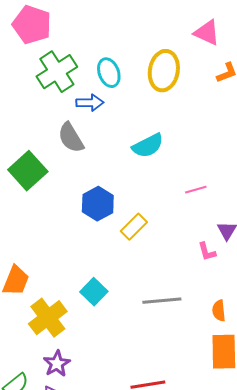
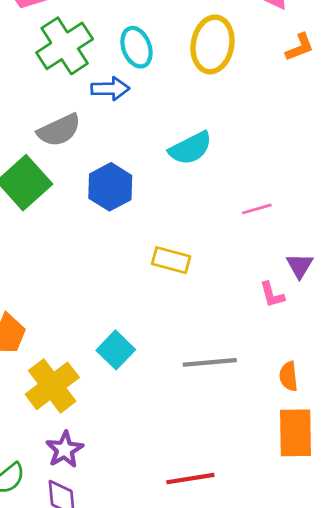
gray semicircle: (71, 138) -> (59, 130), moved, turned -84
blue hexagon: (98, 204) -> (110, 187), moved
yellow rectangle: (134, 227) -> (171, 260), turned 60

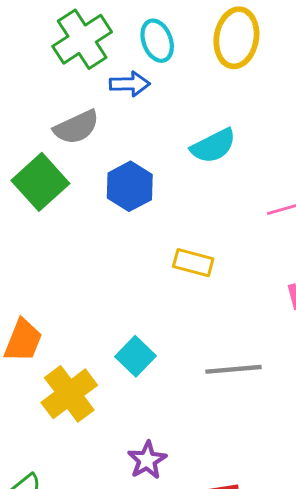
purple star: (65, 449) -> (147, 460), moved

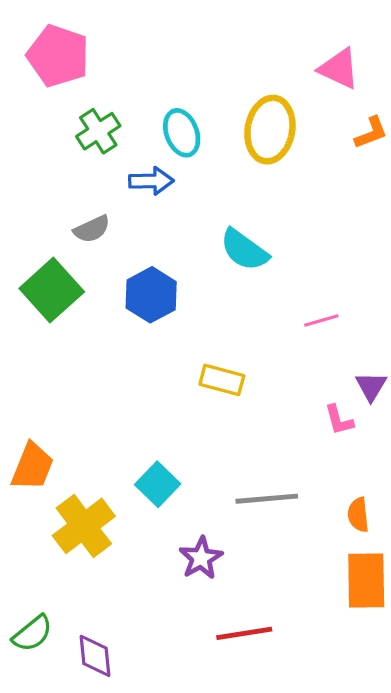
green cross: (82, 39) -> (98, 131), size x0.7
gray semicircle: (76, 127) -> (92, 229), size x0.7
cyan semicircle: (213, 146) -> (244, 250), turned 63
purple star: (147, 460) -> (201, 558), moved

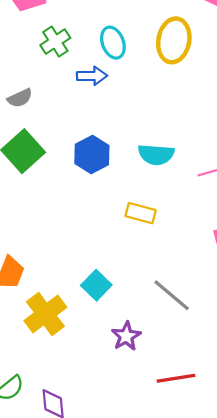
gray semicircle: (92, 229) -> (20, 98), moved
cyan semicircle: (244, 250) -> (156, 154), moved, turned -32
gray line: (267, 499) -> (172, 295), turned 45
red line: (244, 633) -> (176, 378), moved

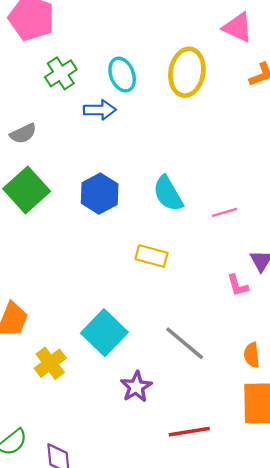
cyan semicircle: (156, 154) -> (168, 194), turned 56
cyan square: (96, 285) -> (104, 333), size x1.4
yellow cross: (45, 314) -> (50, 363), size x0.7

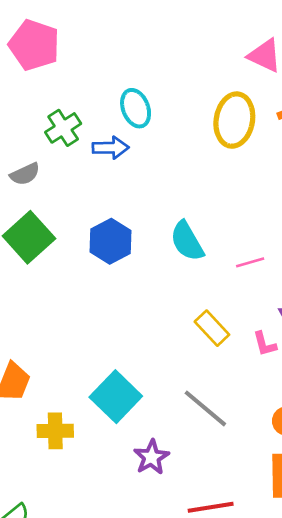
yellow ellipse: (187, 72) -> (234, 120), moved
green cross: (61, 73) -> (63, 128), moved
yellow rectangle: (152, 256) -> (212, 328), moved, turned 32
yellow cross: (50, 363) -> (55, 431), turned 36

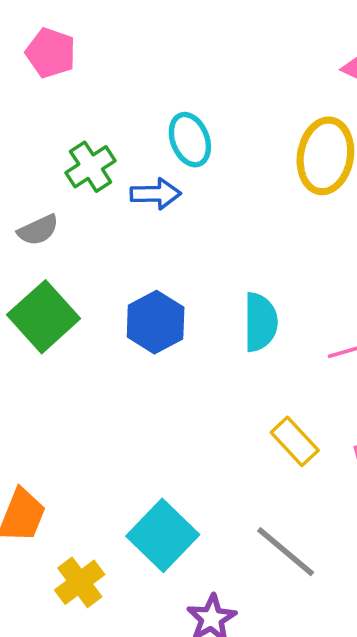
pink pentagon: (34, 45) -> (51, 53), size x0.7
cyan semicircle: (187, 241) -> (260, 322), turned -150
yellow cross: (55, 431) -> (80, 582), turned -36

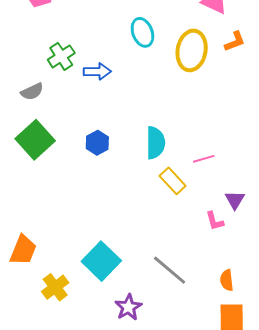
cyan ellipse: (190, 140) -> (142, 32), moved
blue hexagon: (156, 322) -> (97, 143), size x0.7
yellow rectangle: (295, 441) -> (173, 181), moved

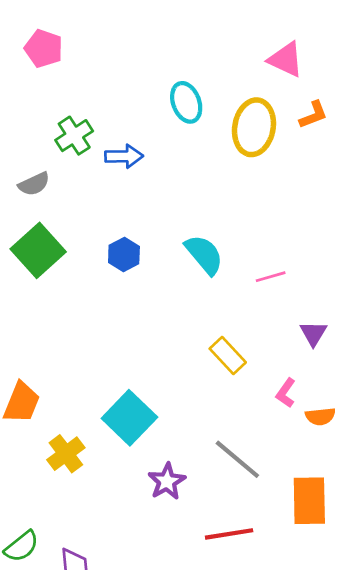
cyan semicircle: (155, 143) -> (204, 255), turned -40
yellow rectangle: (173, 181) -> (228, 356), moved
pink L-shape: (215, 221) -> (286, 393), moved, turned 50
gray line: (170, 270) -> (237, 459), moved
orange semicircle: (227, 280) -> (320, 416), moved, turned -90

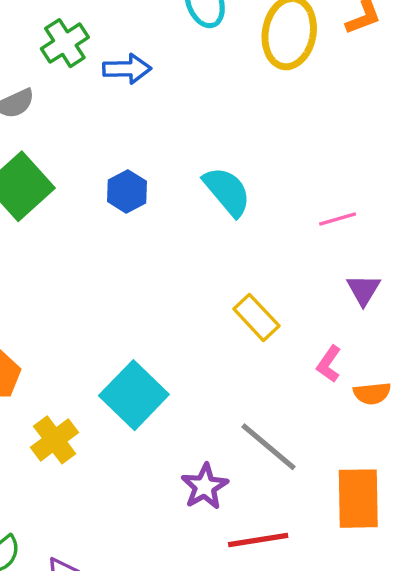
pink line: (271, 277) -> (338, 219), moved
purple star: (167, 481) -> (205, 486), moved

